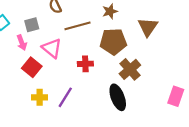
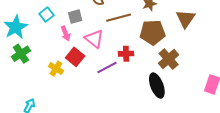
yellow cross: (40, 97) -> (56, 69), moved, turned 32
purple line: (65, 97) -> (107, 67), moved, turned 30

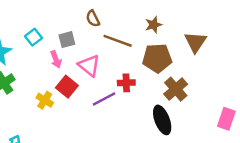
brown line: (119, 18) -> (118, 41), turned 35

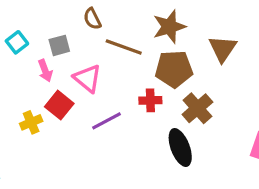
brown star: (153, 25) -> (169, 27), size x1.5
red cross: (126, 83) -> (150, 100), moved
yellow cross: (45, 100) -> (31, 122), turned 35

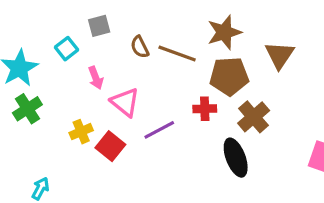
brown semicircle: (92, 19) -> (140, 47), moved
gray square: (59, 45) -> (99, 26), moved
pink triangle: (88, 78) -> (125, 102), moved
red square: (59, 105) -> (110, 146), moved

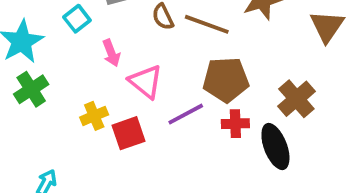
brown pentagon: (229, 76) -> (226, 80), moved
red cross: (205, 109) -> (235, 124), moved
red square: (110, 146) -> (129, 133), turned 32

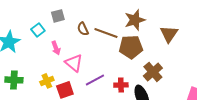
brown pentagon: (226, 80) -> (131, 47), moved
green cross: (31, 89) -> (14, 80), moved, turned 36

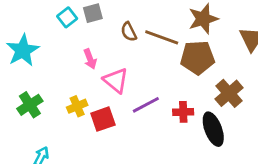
cyan square: (38, 30) -> (67, 17), moved
green cross: (14, 80) -> (30, 105), turned -36

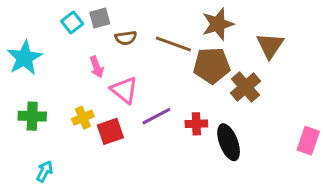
brown semicircle: (129, 32) -> (126, 38), moved, turned -72
brown cross: (229, 93) -> (245, 87), moved
green cross: (30, 105) -> (32, 116), turned 35

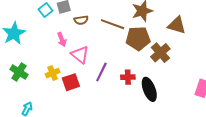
brown triangle: (270, 46) -> (177, 25), turned -48
green cross: (32, 116) -> (19, 72), turned 30
purple line: (156, 116) -> (101, 72), turned -36

